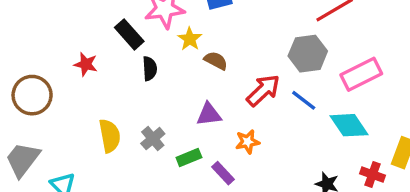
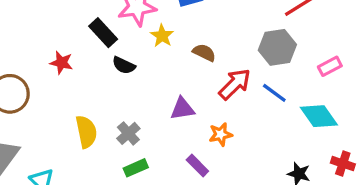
brown semicircle: (216, 61) -> (204, 53), moved
black semicircle: (150, 69) -> (124, 65), turned 120
pink rectangle: (361, 74) -> (330, 66), size x0.6
green rectangle: (189, 157) -> (136, 168), moved

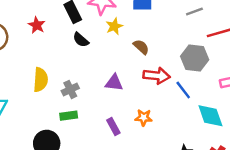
red arrow: (235, 84) -> (157, 76), turned 35
orange star: (221, 134) -> (144, 118), moved

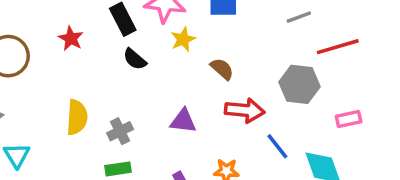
blue line: (183, 90) -> (277, 146), moved

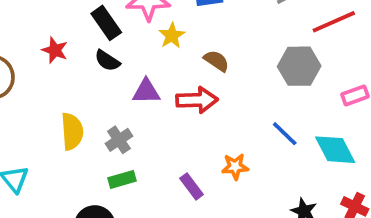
black semicircle: (135, 59) -> (107, 61), moved
red arrow: (245, 110) -> (197, 100), moved
purple triangle: (183, 121) -> (146, 91), moved

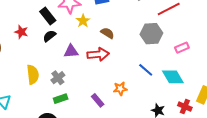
black semicircle: (107, 61) -> (49, 36), turned 112

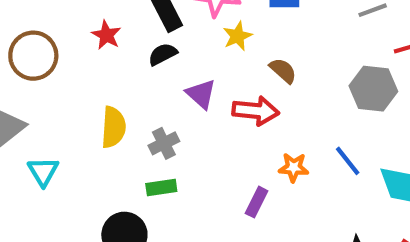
purple triangle: (71, 51) -> (201, 94), turned 35
orange star: (120, 89) -> (294, 167), moved
purple rectangle: (98, 100) -> (257, 202), moved, turned 56

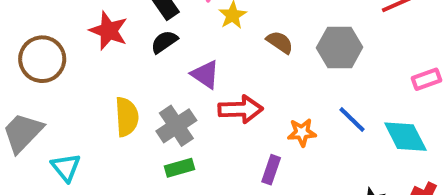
red star: (106, 35) -> (109, 31), size x1.4
gray hexagon: (373, 89) -> (340, 47), moved
red arrow: (256, 111) -> (241, 109), moved
gray cross: (164, 143) -> (176, 126), size x1.4

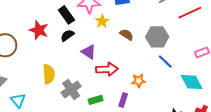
blue line: (352, 120) -> (165, 61), moved
gray cross: (176, 126) -> (71, 89), moved
green rectangle: (179, 168) -> (96, 100), moved

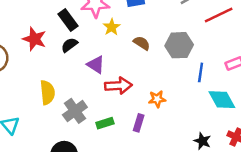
blue line: (165, 61) -> (201, 72), moved, turned 56

